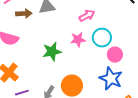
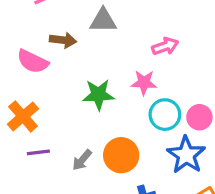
brown arrow: (24, 14) -> (63, 40), moved
cyan circle: (102, 38) -> (165, 115), moved

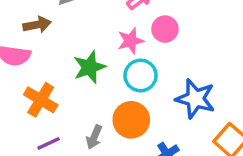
cyan circle: (165, 115) -> (141, 75), moved
orange cross: (23, 116) -> (41, 100), moved
pink circle: (199, 117) -> (165, 29), moved

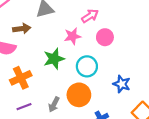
pink star: (130, 41) -> (72, 36), moved
blue star: (195, 99) -> (122, 84), size x0.7
orange cross: (41, 100) -> (21, 78), turned 30

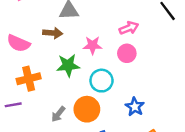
pink arrow: (90, 16) -> (129, 28), moved
brown arrow: (22, 29) -> (53, 33), moved
purple line: (24, 107) -> (13, 105), moved

